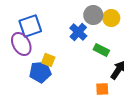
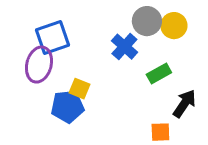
purple ellipse: (21, 44) -> (39, 65), turned 45
green rectangle: (101, 50) -> (159, 74), turned -56

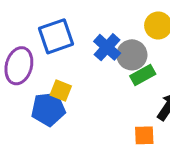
gray circle: (147, 21) -> (132, 55), moved
blue square: (52, 38) -> (56, 36), moved

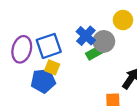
blue square: (56, 36) -> (49, 46), moved
green rectangle: (143, 75) -> (95, 53), moved

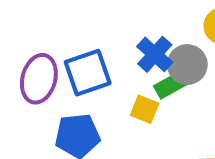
yellow square: (52, 67) -> (145, 109), moved

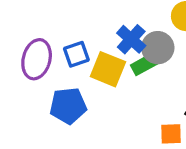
blue square: (88, 73) -> (76, 54), size x0.7
yellow square: (145, 109) -> (108, 69), moved, size x1.5

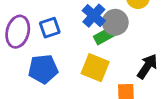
yellow square: (108, 69) -> (95, 68), moved

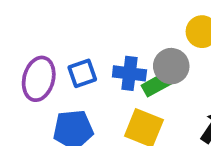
blue cross: (94, 16) -> (129, 73), moved, turned -35

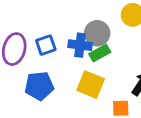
gray circle: (171, 66) -> (97, 33), moved

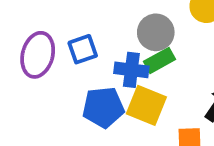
blue cross: (80, 45) -> (131, 70), moved
blue pentagon: (39, 86) -> (103, 107), moved

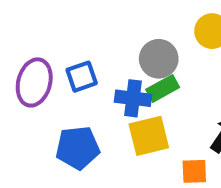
yellow square: (146, 105) -> (149, 136), turned -36
blue pentagon: (103, 107) -> (78, 148), moved

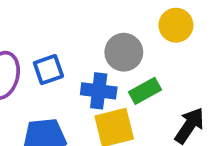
green rectangle: (163, 88) -> (145, 91), moved

